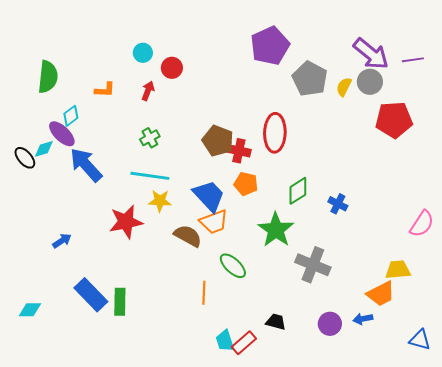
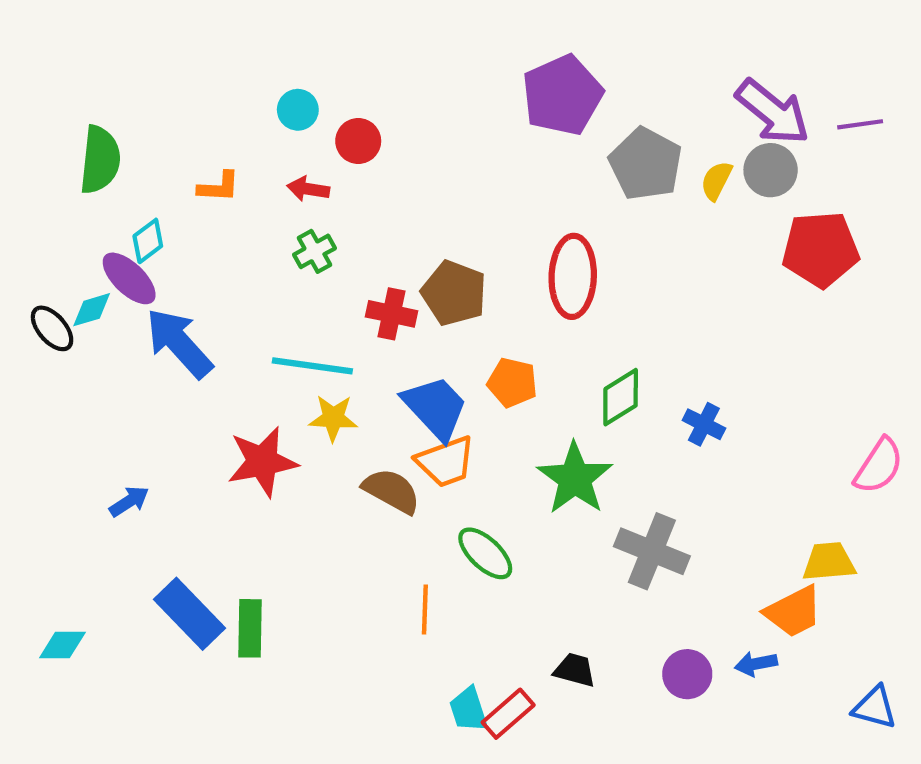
red arrow: (148, 91) -> (308, 189), turned -102
green cross: (150, 138) -> (314, 251), moved
red cross: (239, 151) -> (392, 314), moved

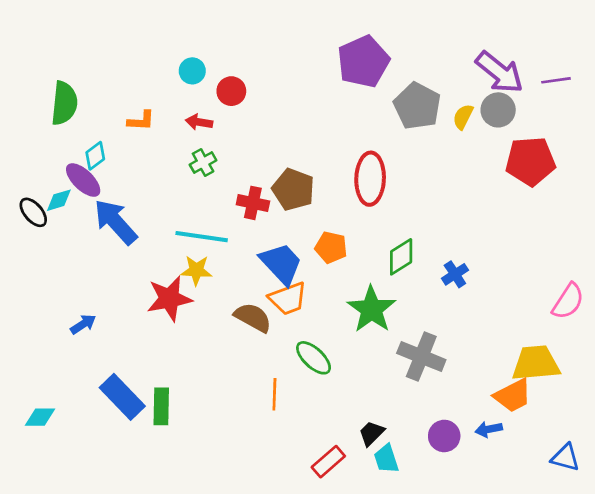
yellow star: (333, 418) -> (196, 270), moved
blue cross: (704, 424) -> (455, 274), turned 30
yellow trapezoid: (829, 562) -> (536, 363), size x1.4
black trapezoid: (575, 670) -> (371, 433), turned -60
cyan trapezoid: (469, 710) -> (386, 459), moved

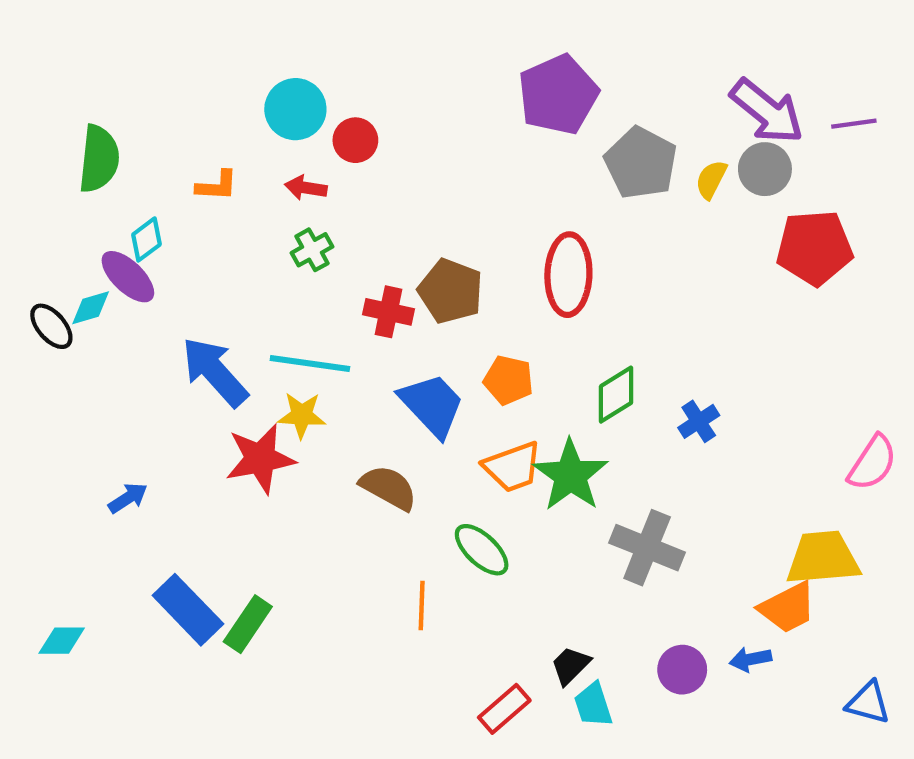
cyan circle: (192, 71) -> (295, 109), size x1.5
blue arrow: (115, 222) -> (215, 372), moved
orange trapezoid: (288, 299) -> (513, 467), moved
green rectangle: (161, 406) -> (248, 624), turned 33

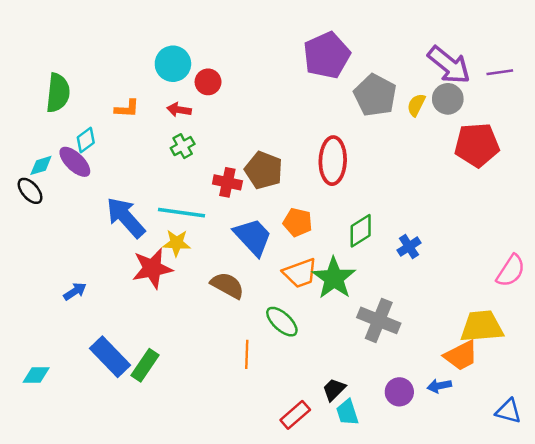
cyan diamond: (91, 308) -> (41, 165), moved

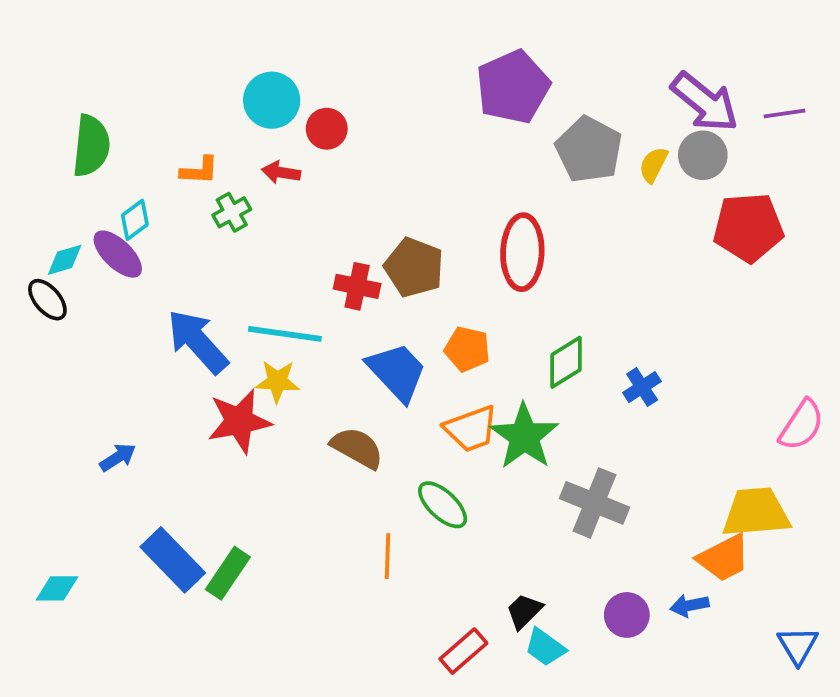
green cross: (183, 146) -> (232, 212), moved
blue triangle: (508, 411) -> (798, 645), turned 44
cyan trapezoid: (347, 412) -> (545, 647), turned -36

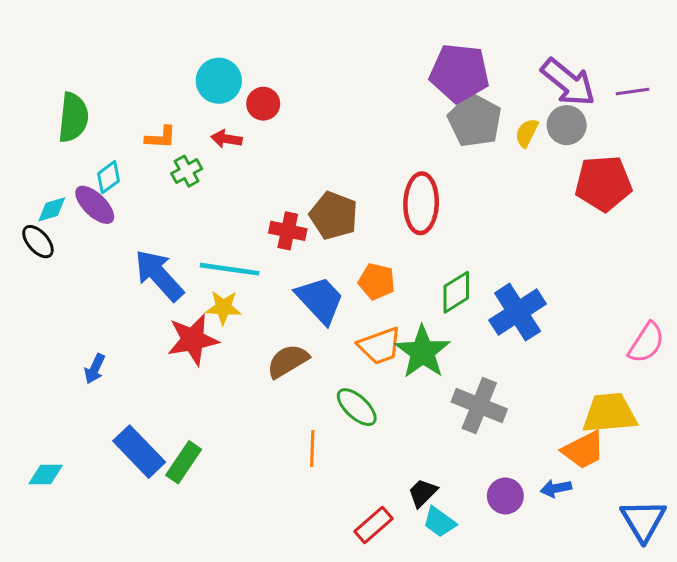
purple pentagon: (513, 87) -> (459, 73), moved, turned 30
blue cross: (642, 387) -> (518, 312), size x1.8
brown semicircle: (357, 448) -> (288, 361), turned -60
blue arrow: (118, 457) -> (95, 369), turned 148
blue triangle: (798, 645) -> (643, 520), size x1.4

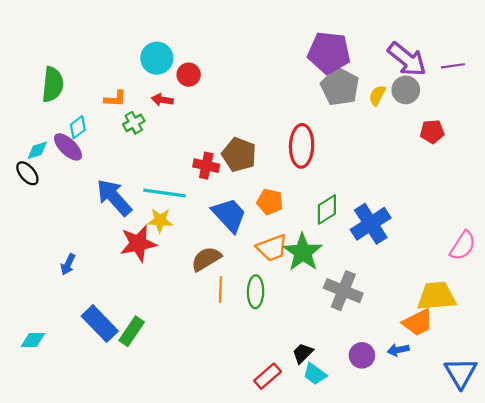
red pentagon: (603, 183) -> (432, 132), size x0.6
green ellipse: (357, 407) -> (256, 292), turned 48
orange line: (312, 448) -> (220, 290), moved

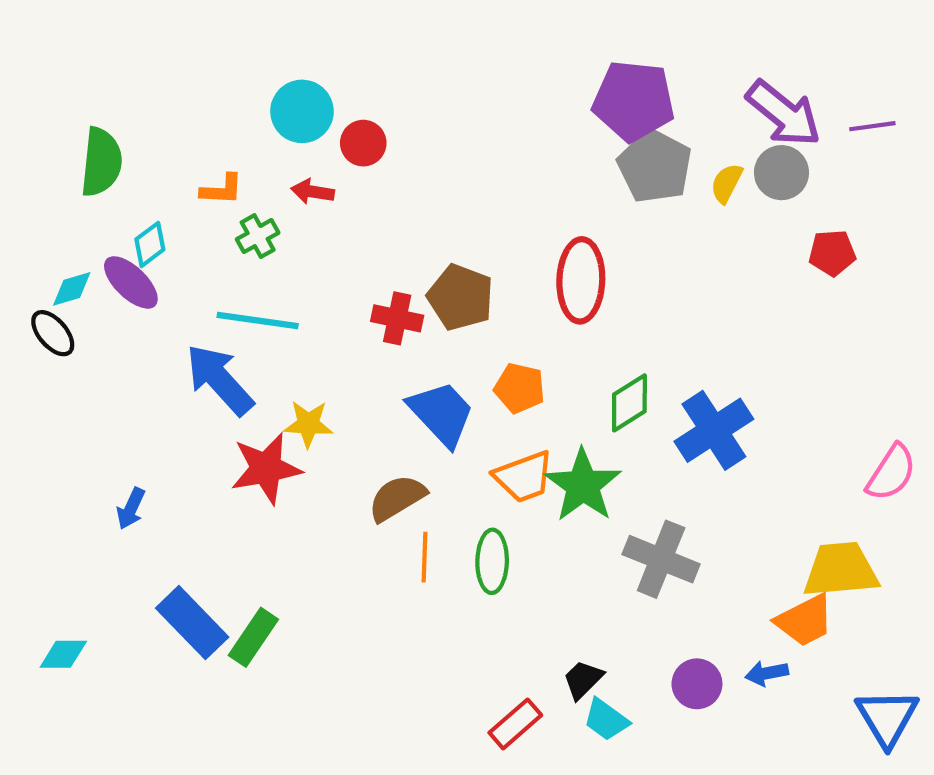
cyan line: (164, 193) -> (258, 320), moved

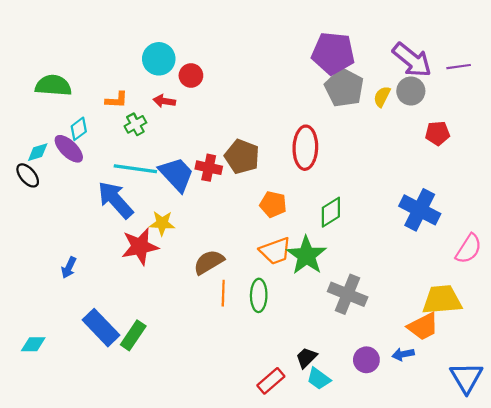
green semicircle: (101, 162) -> (53, 85), turned -92
blue trapezoid: (441, 413) -> (177, 174), moved
blue cross: (714, 430) -> (420, 210), moved, turned -30

